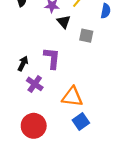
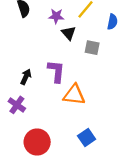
purple cross: (35, 84) -> (17, 105), moved
orange triangle: (72, 97) -> (74, 95), moved

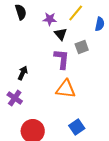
gray square: (92, 48) -> (82, 47), turned -32
purple L-shape: (56, 71) -> (62, 59), moved

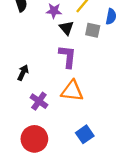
gray square: (82, 47) -> (93, 30), moved, turned 32
purple cross: (15, 98) -> (39, 101), moved

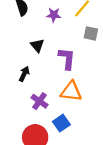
black triangle: (66, 28) -> (37, 45), moved
blue square: (85, 134) -> (61, 123), moved

